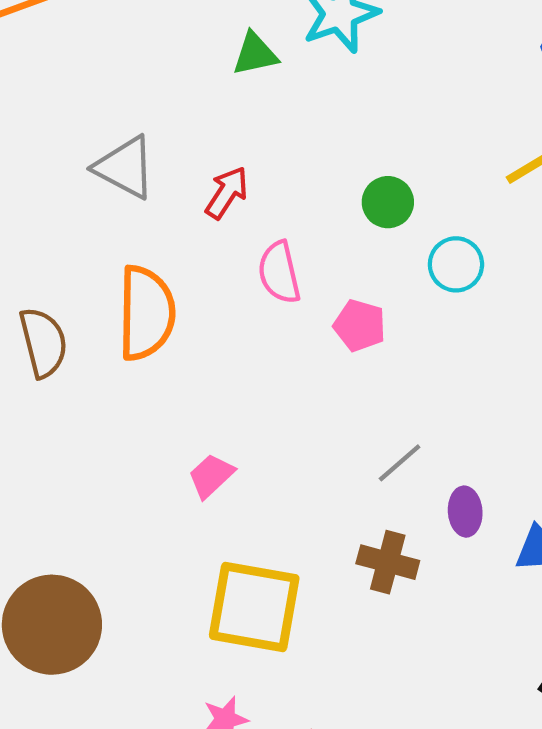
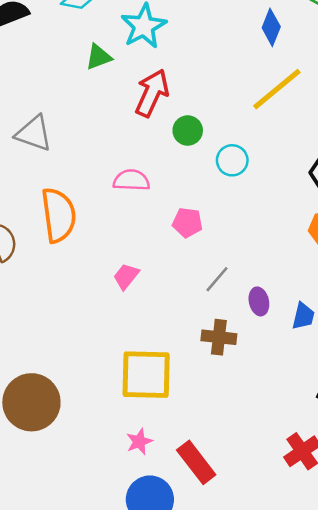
red arrow: (227, 193) -> (152, 93), moved, size x1.5
pink semicircle: (279, 272) -> (131, 180), turned 114
pink pentagon: (360, 325) -> (187, 223), moved
pink trapezoid: (211, 476) -> (126, 276), moved

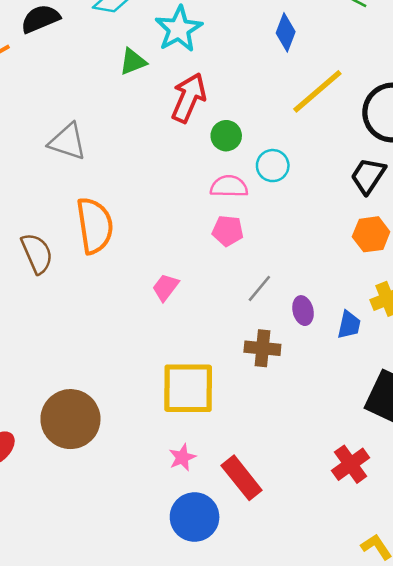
blue diamond: (271, 27) -> (286, 32), moved
pink semicircle: (131, 180) -> (229, 186), moved

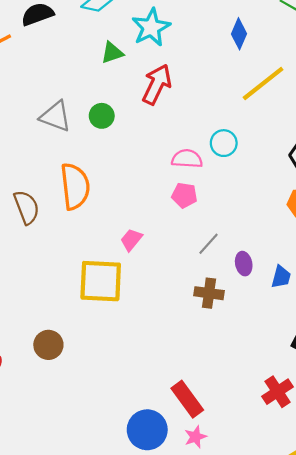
green circle: (226, 136) -> (102, 116), moved
yellow square: (188, 388) -> (101, 281), moved
brown circle: (70, 419) -> (48, 345), size x0.6
pink star: (182, 457) -> (195, 437), moved

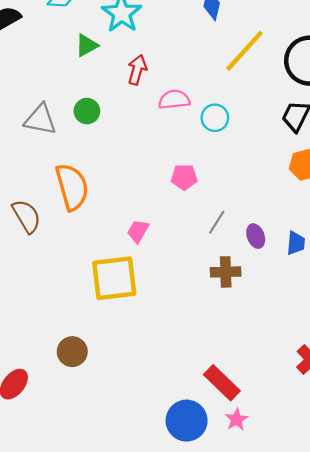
red arrow: (157, 84) -> (137, 70), size x0.7
pink semicircle: (187, 159) -> (174, 100), moved

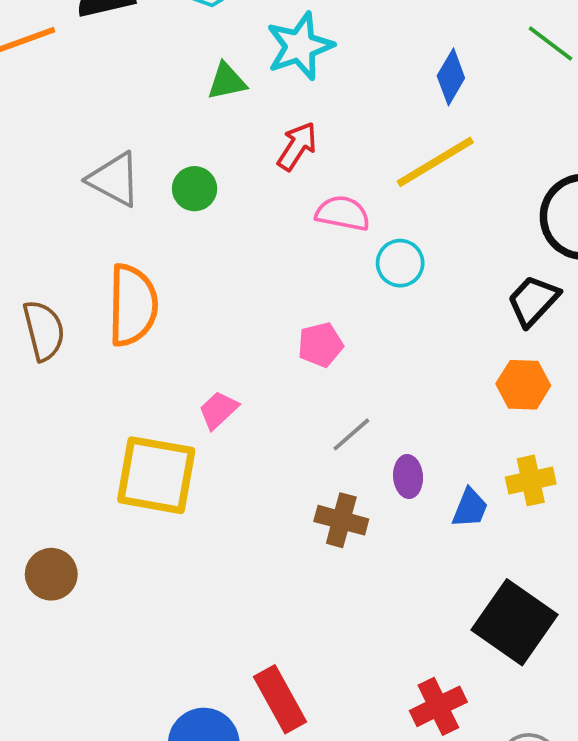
yellow line: (244, 51) -> (435, 162), moved
pink pentagon: (184, 177) -> (320, 345), turned -30

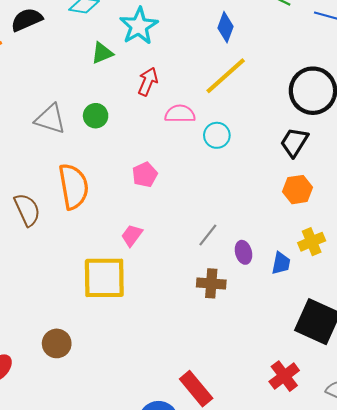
pink pentagon: (320, 345) -> (145, 175), moved

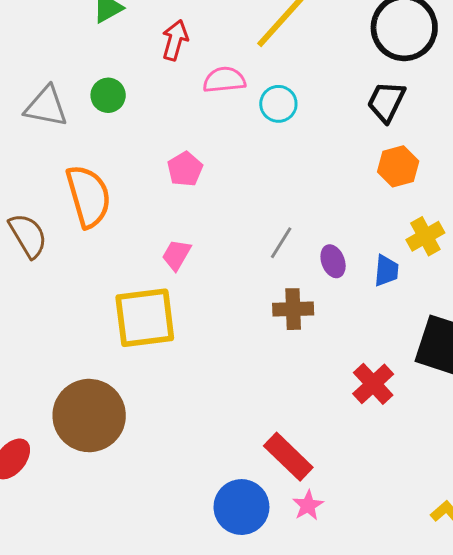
brown circle: (57, 343) -> (89, 416), size x1.8
red cross: (284, 376) -> (373, 384), moved

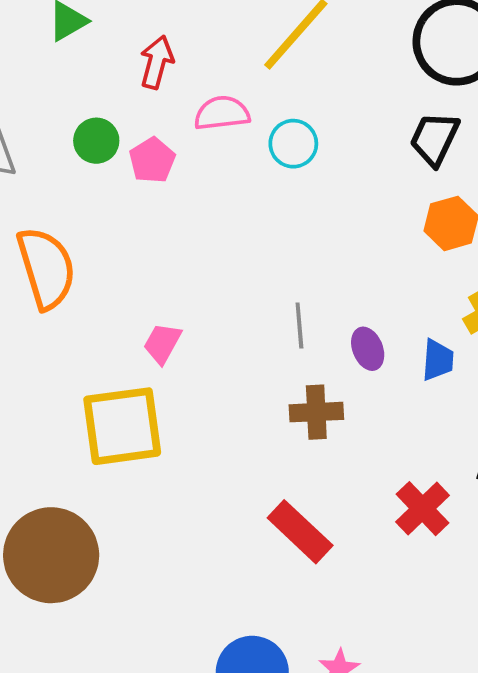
green circle: (108, 95) -> (96, 141), moved
pink pentagon: (185, 169) -> (152, 160), moved
gray line: (281, 243) -> (299, 325), turned -36
red rectangle: (288, 457) -> (300, 532), moved

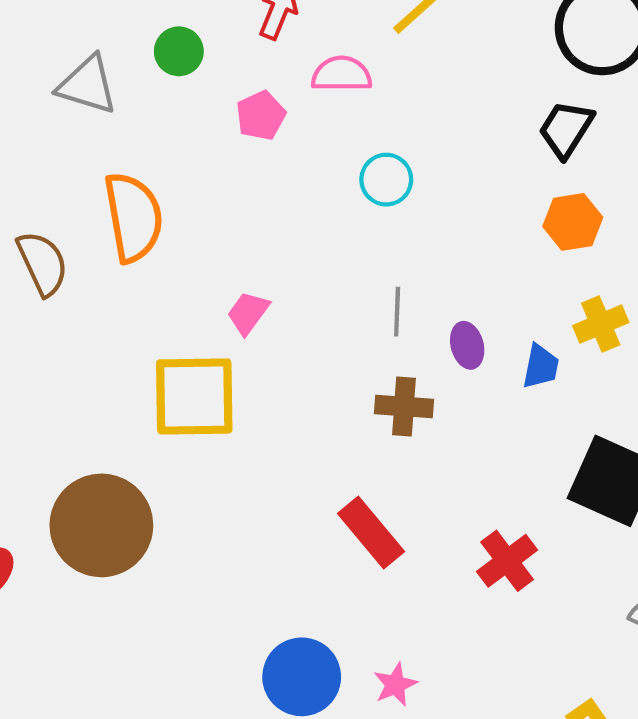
green circle: (96, 141) -> (179, 51), moved
cyan circle: (293, 144) -> (386, 180), moved
red cross: (423, 509) -> (507, 561), moved

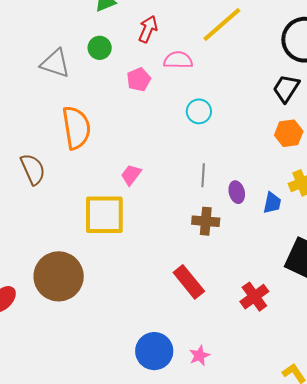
brown semicircle: (43, 263) -> (33, 169), moved

